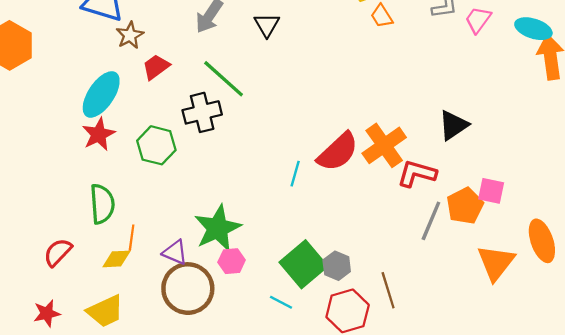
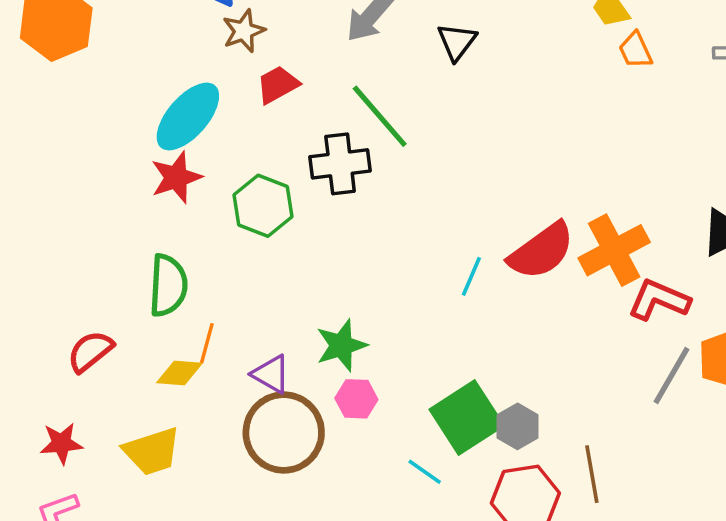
green star: (218, 228) -> (341, 345), size x0.7

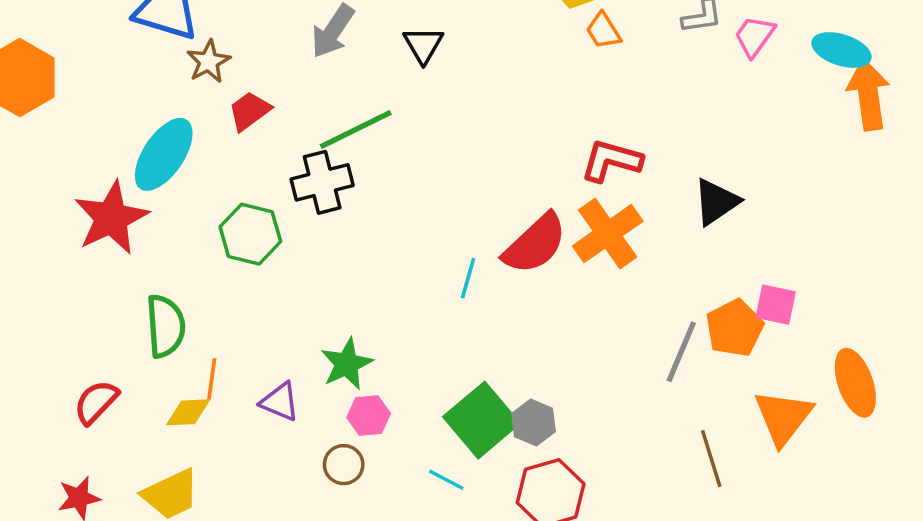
green line: (380, 116) -> (356, 130), turned -68
red star: (176, 177) -> (111, 218), moved, size x1.4
red L-shape: (659, 300) -> (611, 161), moved
brown circle: (284, 433) -> (344, 465), moved, size x0.5
brown line: (592, 474) -> (711, 459), moved

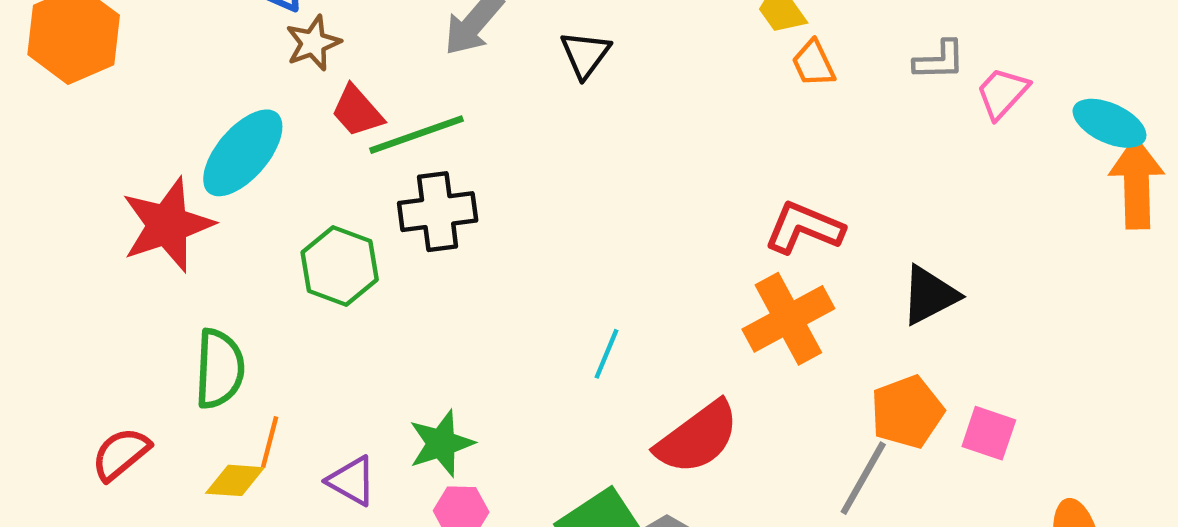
red trapezoid: (249, 111) -> (357, 111), turned -102
green line: (356, 130) -> (416, 135), moved
red semicircle: (535, 244) -> (697, 438), moved
orange pentagon: (735, 328) -> (907, 412), moved

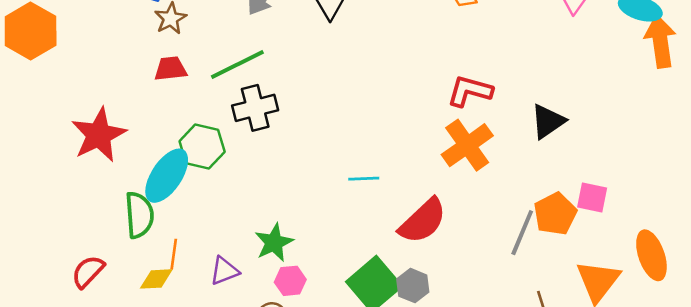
red trapezoid: (357, 111) -> (171, 69), moved, turned 132
cyan ellipse: (243, 153) -> (167, 176), moved
cyan line: (607, 354) -> (364, 179), turned 72
orange pentagon: (907, 412) -> (555, 214), moved
purple triangle: (352, 481) -> (224, 271), turned -44

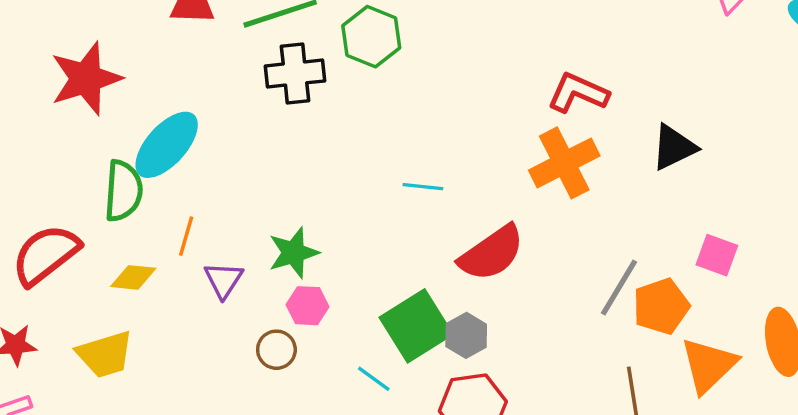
green hexagon: (202, 147) -> (371, 37), moved
orange pentagon: (555, 214) -> (661, 306), moved
orange line: (174, 254) -> (186, 236), moved
purple triangle: (224, 271) -> (224, 280), turned -44
red semicircle: (88, 272) -> (45, 255), size x1.5

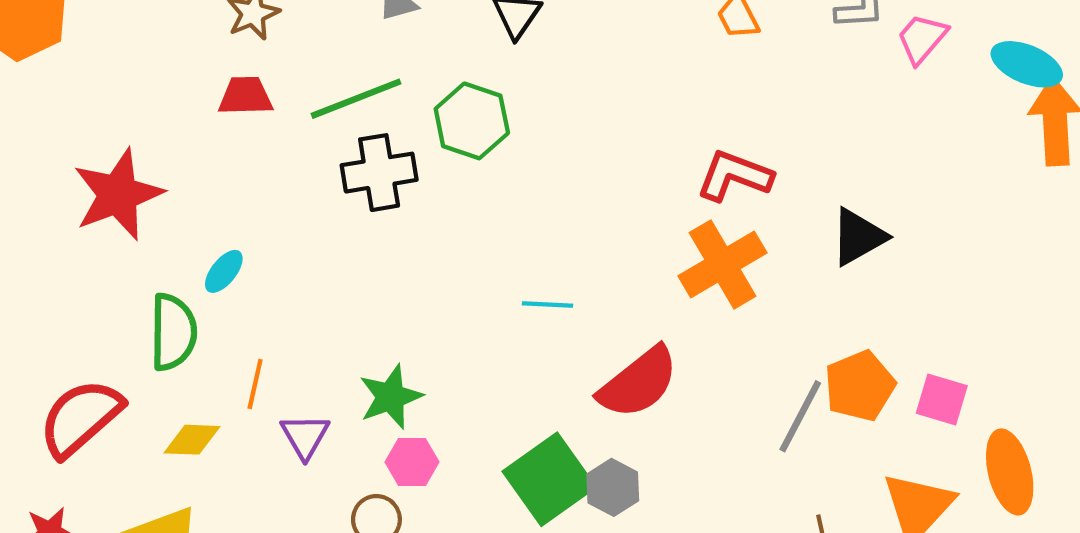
cyan ellipse: (167, 145) -> (224, 271), size x0.5
pink square: (717, 255) -> (942, 400), moved
orange pentagon: (661, 306) -> (860, 386), moved

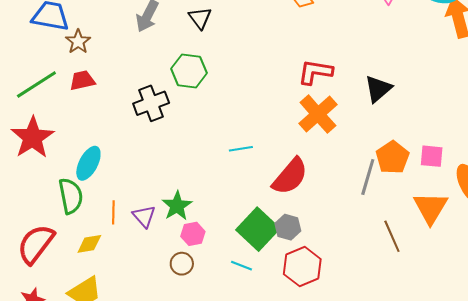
green line: (356, 99) -> (36, 85), moved
cyan ellipse: (224, 271) -> (88, 163), size x1.6
purple triangle: (305, 436) -> (144, 216), moved

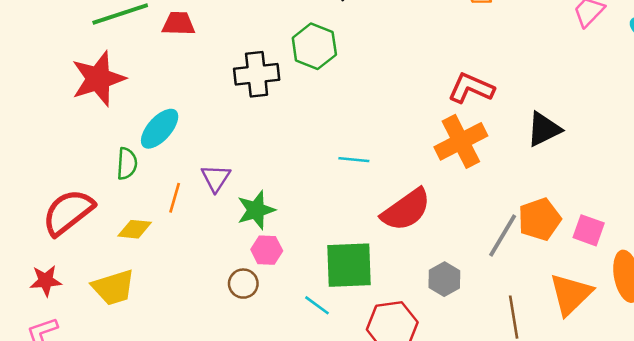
green semicircle: (71, 196) -> (127, 164), size x0.7
purple triangle: (144, 216) -> (216, 178), moved
gray hexagon: (288, 227) -> (444, 279), moved
green square: (258, 229) -> (349, 265), turned 30

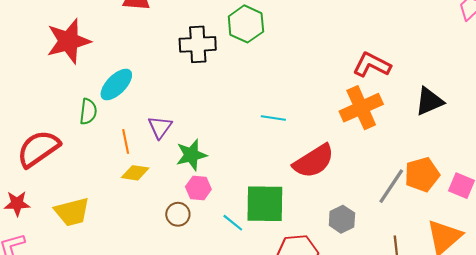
orange line: (175, 198) -> (126, 141), turned -30
yellow diamond: (135, 229) -> (135, 173), moved
cyan line: (317, 305) -> (233, 223), moved

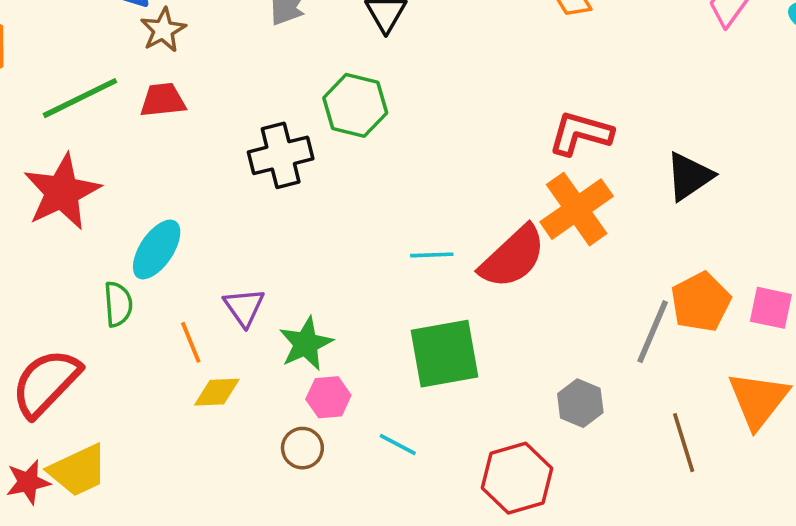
red semicircle: (314, 161) -> (513, 257), moved
green square: (265, 204) -> (444, 354), moved
yellow trapezoid: (72, 212) -> (78, 470), moved

